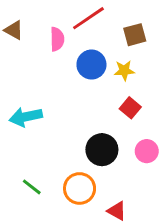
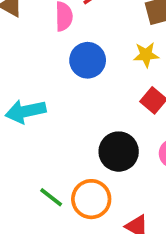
blue circle: (91, 65) -> (88, 60), moved
green line: (32, 187) -> (51, 197), moved

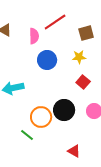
orange circle: (91, 199) -> (41, 117), moved

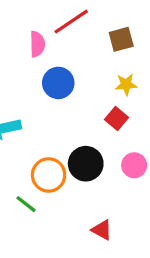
yellow star: (79, 57) -> (126, 85), moved

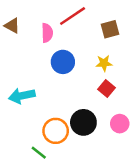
yellow star: (126, 85) -> (104, 63), moved

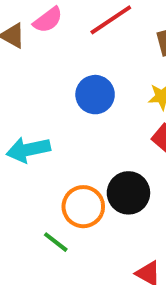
pink semicircle: (47, 33) -> (48, 20), moved, turned 54

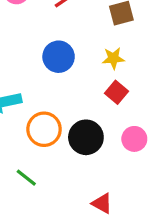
orange circle: (83, 207) -> (44, 129), moved

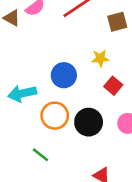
blue circle: (59, 57) -> (64, 75), moved
yellow star: (113, 58) -> (100, 58), moved

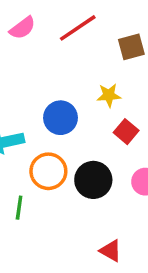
green line: (40, 155) -> (19, 208), moved, turned 60

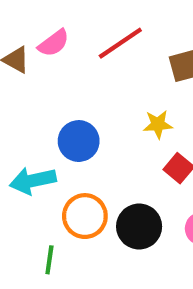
blue circle: (60, 118) -> (79, 141), moved

